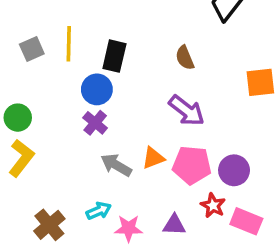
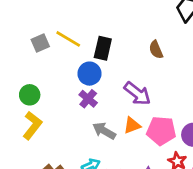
yellow line: (69, 44) -> (68, 39), turned -60
purple arrow: (187, 111) -> (137, 94), moved

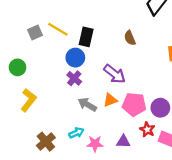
green circle: (30, 95) -> (18, 67), moved

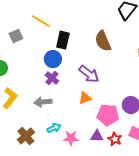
yellow line: (58, 29) -> (41, 21), moved
brown semicircle: (130, 38) -> (103, 41), size x1.5
gray arrow: (87, 104) -> (43, 102), moved, turned -36
pink pentagon: (134, 104) -> (108, 115), moved
red star: (147, 130) -> (115, 139), moved

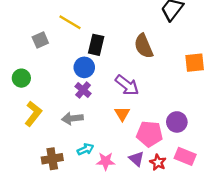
orange triangle: (85, 98) -> (122, 114), turned -40
brown cross: (26, 136) -> (52, 159), turned 30
purple triangle: (97, 136) -> (136, 159), turned 40

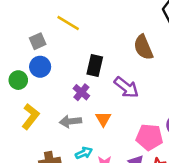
black rectangle: (96, 45) -> (95, 66), moved
blue circle: (84, 67) -> (40, 67), moved
orange triangle: (122, 114) -> (103, 119), moved

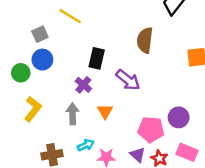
brown semicircle: (143, 47) -> (145, 40), turned 30
gray arrow: (70, 121) -> (73, 114), turned 95

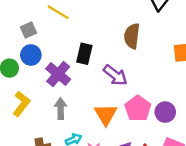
purple cross: (83, 85) -> (58, 74), moved, size x1.5
orange triangle: (105, 111) -> (106, 114), moved, size x1.5
pink pentagon: (151, 129) -> (138, 108), moved, turned 30

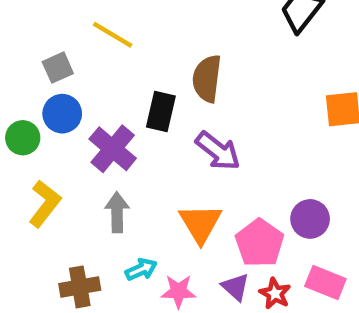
brown semicircle: (132, 36) -> (207, 79), moved
pink pentagon: (138, 108) -> (260, 243), moved

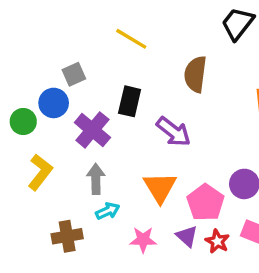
yellow line: (113, 35) -> (131, 39), moved
gray square: (58, 68) -> (74, 74), moved
brown semicircle: (207, 79) -> (195, 74), moved
cyan arrow: (141, 269) -> (108, 211), moved

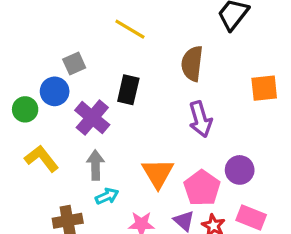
purple arrow: (173, 132) -> (200, 119), moved, turned 36
yellow L-shape: (40, 172) -> (41, 159), turned -76

